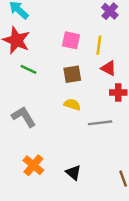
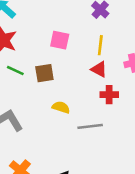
yellow line: (99, 45) -> (100, 45), moved
brown square: (72, 74) -> (44, 73), moved

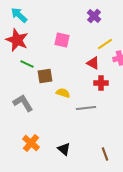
yellow line: (100, 45) -> (105, 44), moved, turned 49
brown square: (44, 73) -> (45, 76), moved

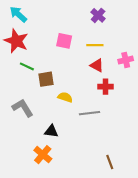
yellow line: (105, 44) -> (95, 45), moved, turned 35
orange cross: (31, 143) -> (43, 155), moved
black triangle: (64, 149) -> (51, 131), moved, turned -32

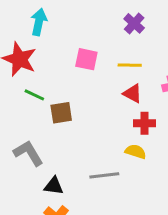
cyan arrow: (18, 14) -> (39, 22), moved, turned 60
yellow semicircle: (65, 97) -> (136, 152), moved
gray line: (90, 113) -> (104, 175), moved
black triangle: (51, 131) -> (54, 186), moved

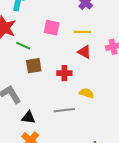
green line: (34, 95) -> (23, 46), moved
red cross: (145, 123) -> (64, 73), moved

